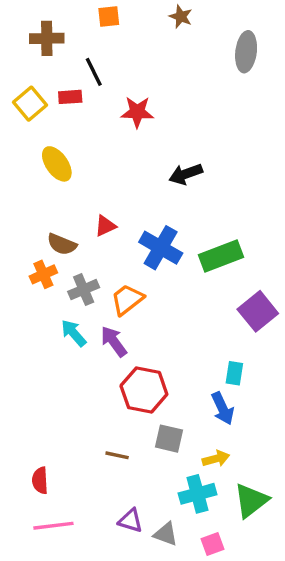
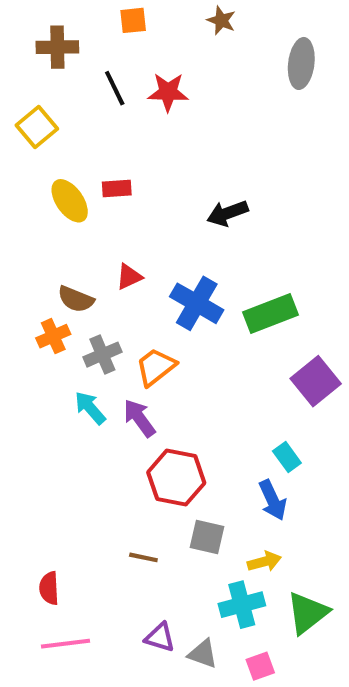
red rectangle: (70, 97) -> (117, 189), moved
red star: (137, 112) -> (168, 92), moved
cyan rectangle: (234, 373) -> (287, 457), turned -45

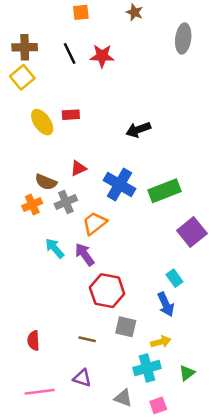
brown cross: (57, 47) -> (25, 47), moved
gray cross: (102, 355) -> (66, 202), moved
red semicircle: (49, 588) -> (33, 341), moved
green triangle: (307, 613) -> (187, 373), size x0.6
purple triangle: (160, 637) -> (82, 378), moved

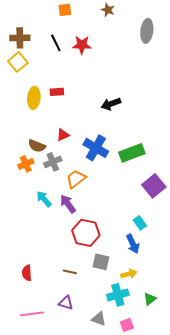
yellow ellipse: (42, 122) -> (34, 98), turned 40

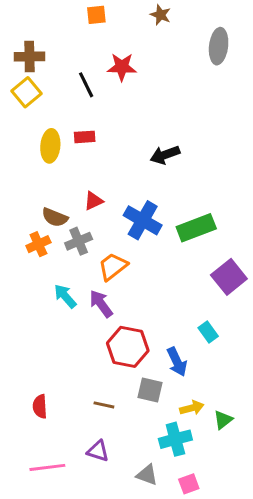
black line: (56, 43) -> (86, 85), moved
blue arrow: (133, 244) -> (177, 362), moved
green triangle: (150, 299) -> (223, 420), moved

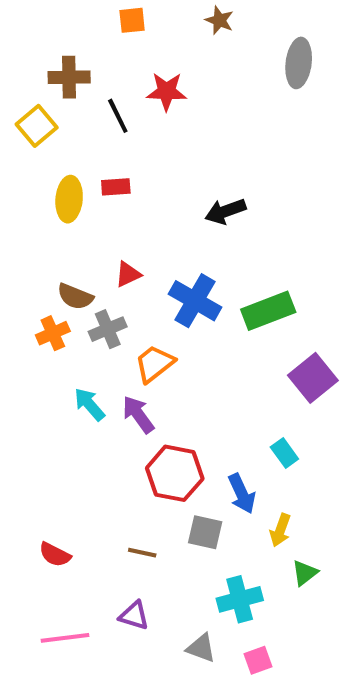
brown cross: (29, 57) -> (69, 77), moved
red semicircle: (40, 406) -> (55, 555), turned -60
yellow arrow: (192, 408) -> (280, 530), moved, turned 125

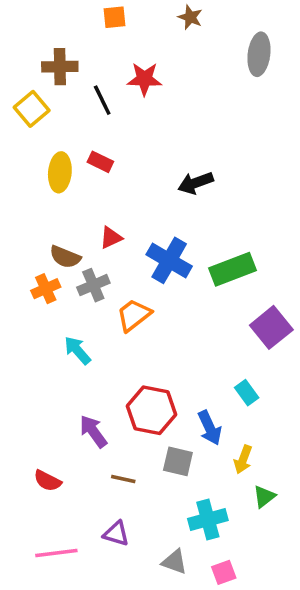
red rectangle: (116, 187) -> (100, 162), turned 30
purple arrow: (138, 414) -> (93, 431), moved

